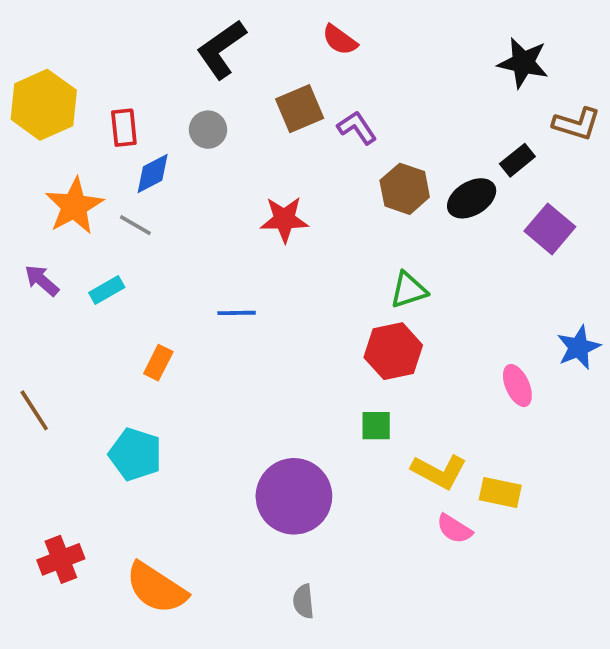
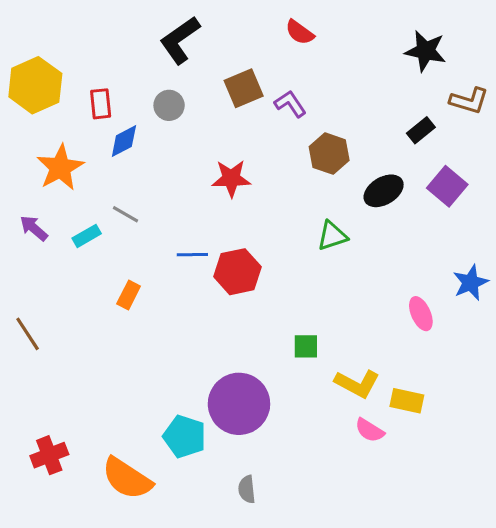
red semicircle: (340, 40) -> (300, 32), moved
black ellipse: (472, 198) -> (384, 191), moved
gray line: (135, 225) -> (125, 214), moved
red hexagon: (393, 351) -> (237, 272), moved
cyan pentagon: (135, 454) -> (185, 436), moved

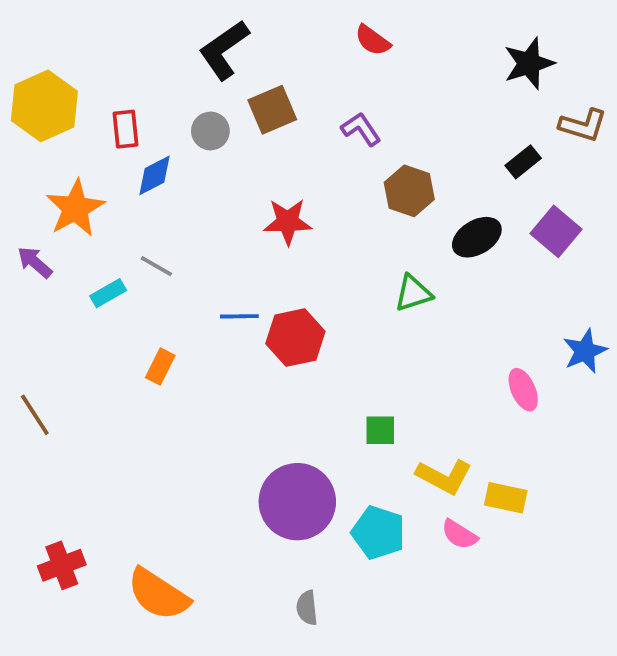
black star: (426, 51) -> (529, 63), turned -30
brown square: (244, 88) -> (272, 110), moved
purple arrow: (34, 228) -> (35, 262), moved
cyan pentagon: (185, 436) -> (378, 533), moved

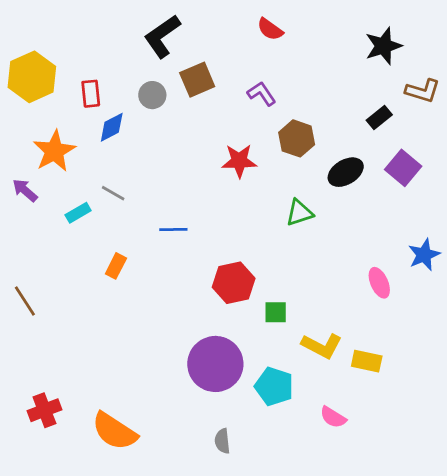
red star: (288, 222) -> (239, 161), moved
red hexagon: (295, 338) -> (234, 283), moved
pink semicircle: (459, 534) -> (333, 417), moved

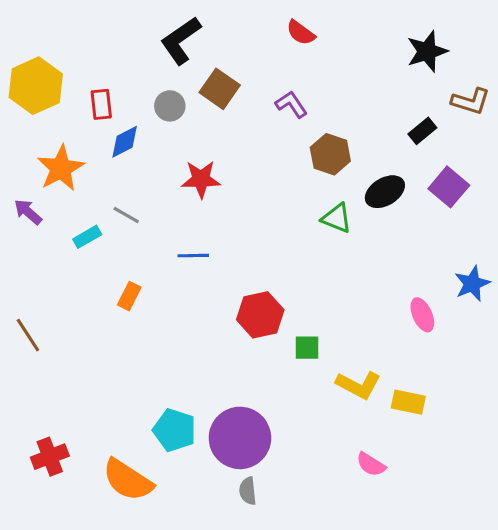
brown square: (197, 80) -> (220, 89), turned -32
red star: (239, 161) -> (201, 179), moved
green triangle: (299, 213) -> (337, 218), moved, turned 40
purple circle: (215, 364) -> (240, 438), moved
cyan pentagon: (274, 386) -> (174, 430), moved

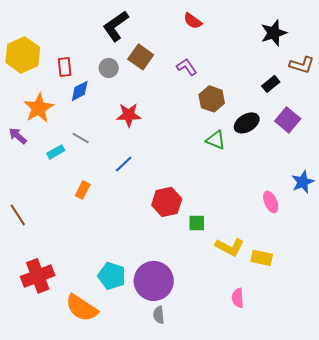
blue line: (193, 256) -> (124, 164), turned -42
red cross: (50, 457) -> (38, 276), moved, size x1.4
pink semicircle: (371, 464) -> (238, 298), turned 54

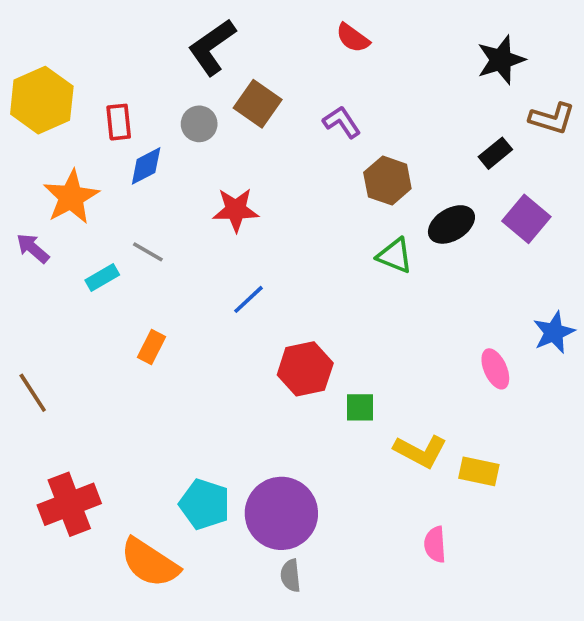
blue line: (124, 164) -> (248, 299), moved

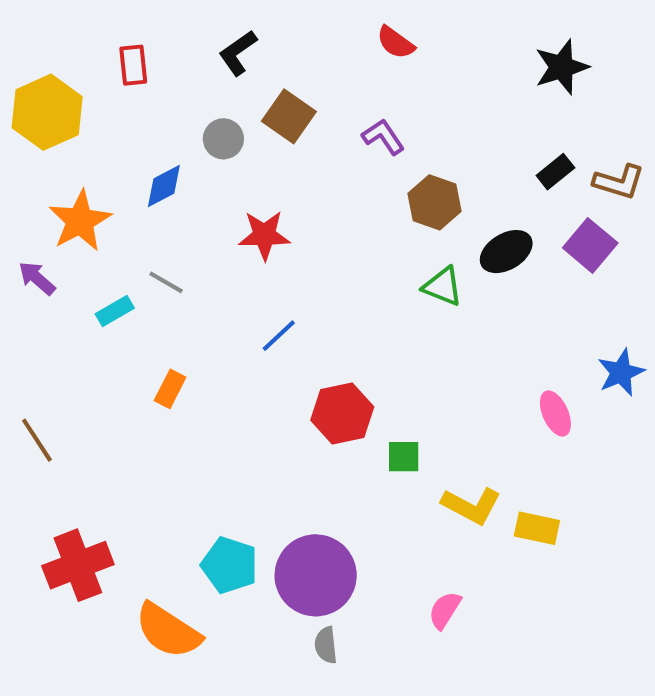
black L-shape: (212, 47) -> (238, 53), size x0.7
brown L-shape: (552, 118) -> (619, 182), moved
red rectangle: (119, 122) -> (133, 65), moved
pink semicircle: (435, 544) -> (445, 610), moved, turned 36

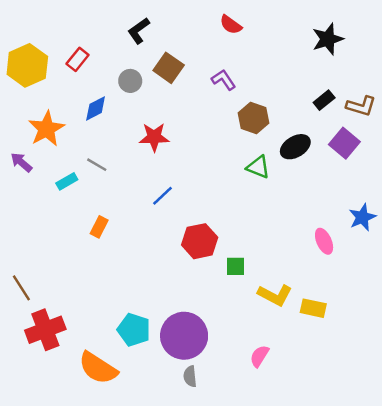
red rectangle: (133, 65) -> (78, 59), moved, turned 45
brown line: (37, 440) -> (21, 288), moved

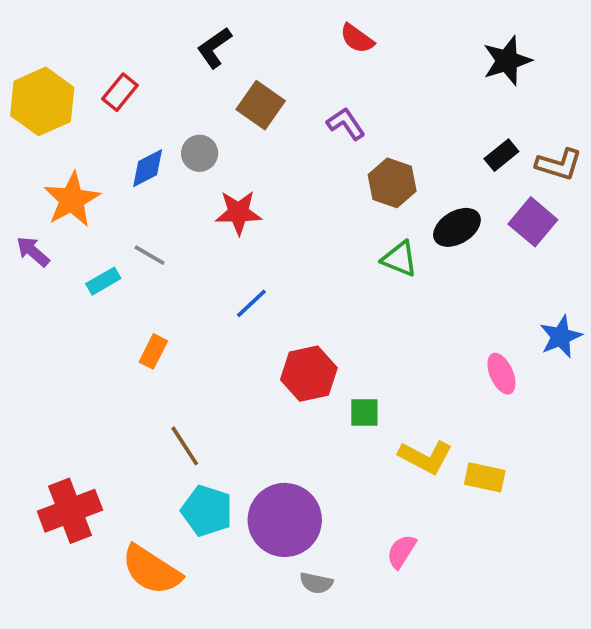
gray circle: (130, 81) -> (200, 153), moved
brown line: (21, 288) -> (185, 446), moved
gray semicircle: (190, 376) -> (316, 583), moved, turned -72

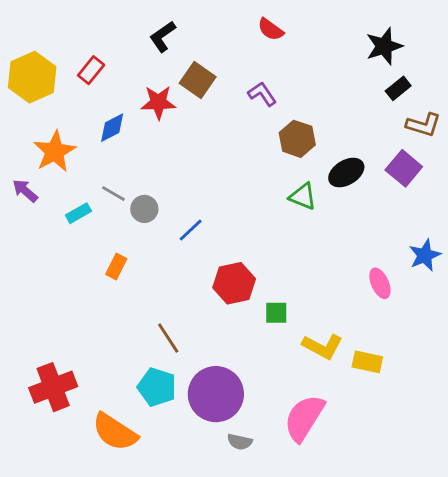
gray circle: (200, 153) -> (144, 209), moved
black rectangle: (501, 155) -> (398, 88), moved
red star: (238, 213) -> (158, 102), moved
brown line: (185, 446) -> (168, 338), moved
pink semicircle: (401, 551) -> (304, 418), size x1.8

